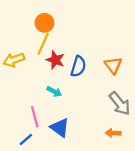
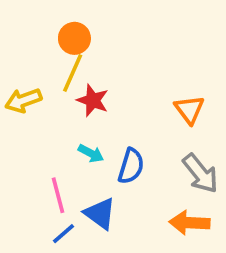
blue semicircle: (78, 66) -> (131, 166), moved
orange arrow: (113, 133) -> (189, 223), size x1.5
blue line: (26, 140) -> (63, 234), moved

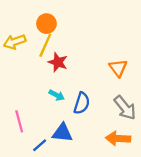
yellow arrow: (23, 100) -> (15, 42), moved
pink line: (58, 195) -> (19, 121), moved
blue triangle: (100, 214) -> (62, 133), turned -30

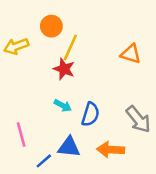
yellow line: (45, 45) -> (70, 48), moved
orange triangle: (118, 68) -> (131, 54), moved, turned -36
orange arrow: (118, 138) -> (111, 150), moved

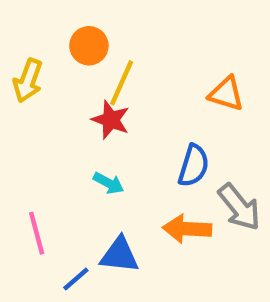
yellow arrow: (16, 46) -> (28, 81), turned -50
blue semicircle: (90, 114) -> (194, 166), moved
orange arrow: (111, 150) -> (187, 229), moved

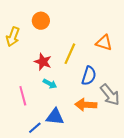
yellow line: (122, 83) -> (70, 54), moved
red star: (111, 120) -> (43, 62), moved
pink line: (37, 233) -> (23, 96), moved

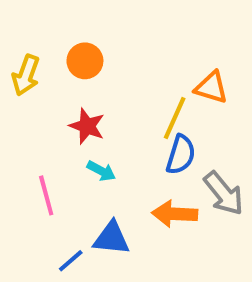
orange circle: (41, 21) -> (85, 61), moved
yellow line: (70, 54) -> (175, 118), moved

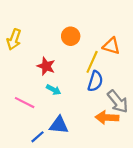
orange circle: (85, 61) -> (71, 36), moved
pink line: (46, 195) -> (25, 103), turned -48
orange arrow: (175, 214) -> (107, 118), moved

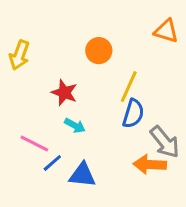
orange triangle: (111, 46) -> (166, 31), moved
blue line: (37, 137) -> (52, 163), moved

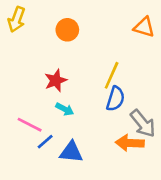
orange circle: (99, 51) -> (67, 30), moved
yellow arrow: (19, 55) -> (17, 19), moved
red star: (64, 93) -> (56, 81), turned 30

